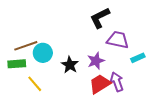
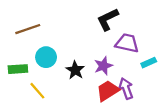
brown line: (26, 46) -> (28, 29), moved

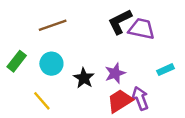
brown line: (28, 29) -> (53, 25), moved
purple trapezoid: (127, 43) -> (141, 29), moved
green rectangle: (18, 69) -> (17, 61), moved, turned -48

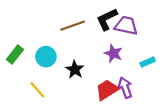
brown line: (53, 25) -> (73, 26), moved
purple star: (115, 73) -> (113, 53), moved, turned -30

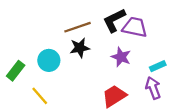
green rectangle: (15, 54) -> (16, 71), moved
black star: (75, 69) -> (80, 48), moved, turned 30
purple arrow: (125, 88) -> (153, 88), moved

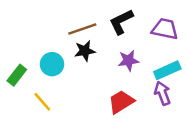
purple trapezoid: (135, 27) -> (165, 29), moved
purple star: (121, 57) -> (128, 61), turned -30
cyan rectangle: (158, 66) -> (167, 70), size x1.5

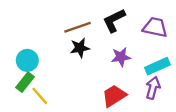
cyan circle: (52, 64) -> (27, 60), moved
green rectangle: (17, 75) -> (25, 82), moved
purple arrow: (162, 93) -> (153, 88), turned 35

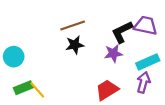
black L-shape: (114, 20) -> (122, 32), moved
cyan circle: (27, 60) -> (14, 57), moved
green rectangle: (25, 82) -> (23, 88), moved, turned 30

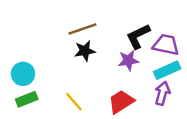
purple trapezoid: (146, 26) -> (166, 45), moved
cyan circle: (14, 57) -> (23, 74), moved
yellow line: (37, 90) -> (74, 102), moved

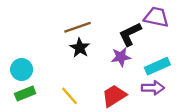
purple trapezoid: (166, 45) -> (156, 17), moved
black star: (85, 51) -> (80, 48), turned -30
purple arrow: (162, 93) -> (153, 88), turned 75

